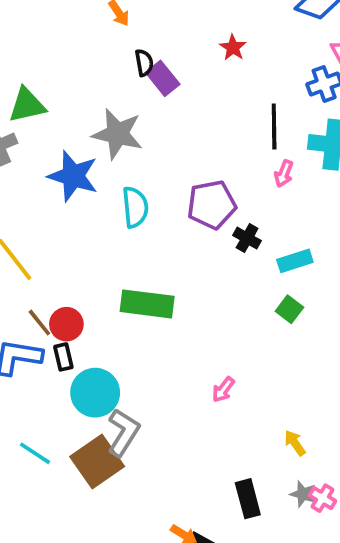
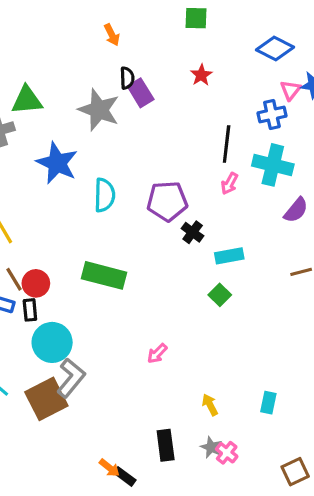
gray star: (118, 134) -> (99, 110), moved

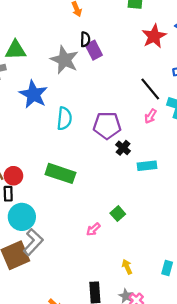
red star: (201, 75) -> (154, 36), moved, size x1.6
black line: (227, 144) -> (150, 89), turned -50
green square: (220, 295) -> (118, 214), moved

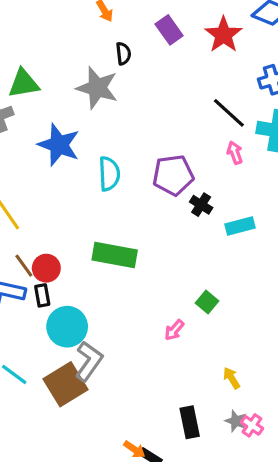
purple rectangle: (94, 50) -> (169, 30), moved
pink arrow: (150, 116) -> (235, 153), turned 136

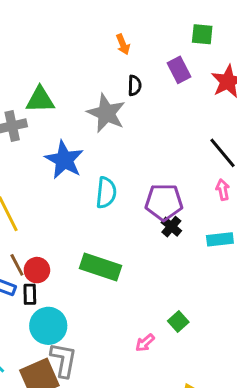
black cross: (201, 205) -> (171, 227), moved
cyan rectangle: (240, 226) -> (220, 239), moved
gray L-shape: (89, 361) -> (63, 360), turned -33

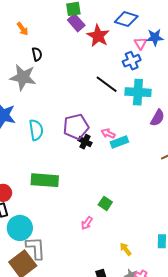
purple rectangle: (179, 70) -> (76, 23), moved
pink arrow: (223, 190) -> (108, 133), moved, turned -40

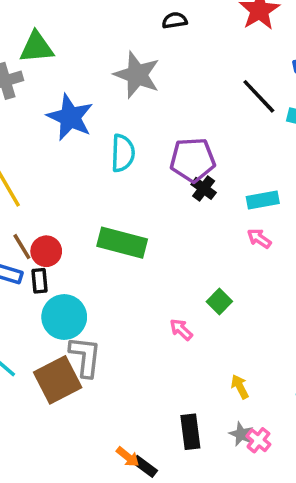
black semicircle: (37, 54) -> (175, 20), moved, turned -96
gray star: (23, 77) -> (137, 75), moved
pink arrow: (108, 133) -> (259, 238), moved
pink arrow: (87, 223) -> (181, 330), turned 88

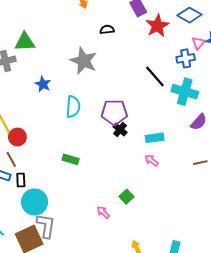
blue star: (70, 117) -> (43, 84), size x0.6
green rectangle: (122, 243) -> (71, 159), size x0.6
red circle: (46, 251) -> (17, 137), moved

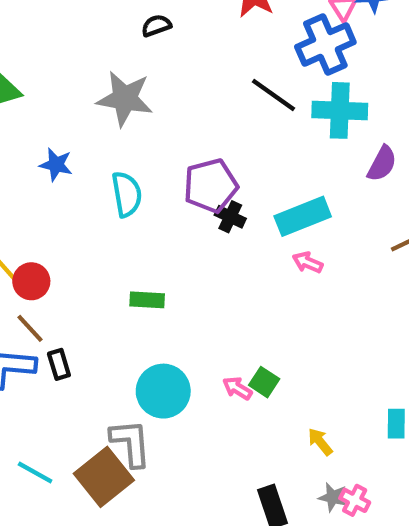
blue cross: (186, 58) -> (325, 44), size x1.5
cyan rectangle: (155, 138) -> (303, 216), size x1.4
green square: (126, 197) -> (264, 382), moved
cyan circle: (35, 202) -> (163, 391), moved

